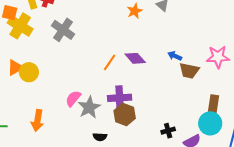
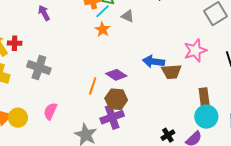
blue arrow: (175, 56) -> (154, 62), size x1.5
pink semicircle: (73, 98) -> (50, 111), moved
brown hexagon: (125, 115) -> (116, 99), moved

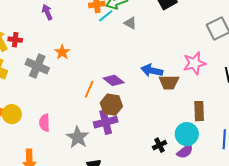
orange star: (103, 29) -> (62, 52), moved
pink semicircle: (50, 111) -> (45, 123), moved, turned -30
cyan circle: (206, 117) -> (187, 134), moved

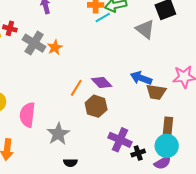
gray triangle: (130, 23) -> (145, 29), moved, size x1.5
gray cross: (37, 66) -> (34, 43), moved
brown rectangle: (199, 111) -> (168, 127), moved
purple cross: (106, 122) -> (120, 140), moved, turned 30
pink semicircle: (45, 123) -> (27, 115), size x1.4

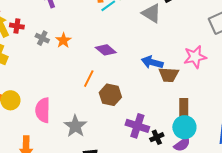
gray cross: (34, 43) -> (42, 38), size x0.6
purple diamond: (102, 82) -> (106, 50), moved

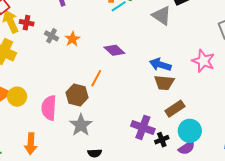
pink star: (195, 57) -> (203, 61), turned 30
brown trapezoid: (169, 75) -> (164, 83), moved
brown hexagon: (110, 95) -> (77, 95), moved
brown rectangle: (184, 108) -> (175, 109), moved, turned 54

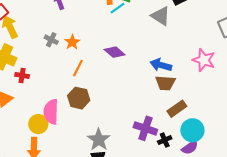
red cross: (27, 23) -> (22, 75), moved
orange line: (96, 78) -> (78, 68), moved
yellow circle: (17, 97) -> (38, 124), moved
gray star: (81, 125) -> (99, 140), moved

